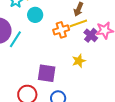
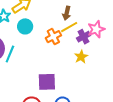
purple cross: (91, 35) -> (83, 37), turned 32
yellow star: (79, 61) -> (81, 57), moved

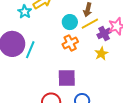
cyan circle: (25, 26) -> (70, 22), moved
orange cross: (53, 37) -> (70, 43), moved

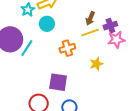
cyan circle: (70, 22) -> (47, 24), moved
purple cross: (104, 33) -> (110, 26), moved

